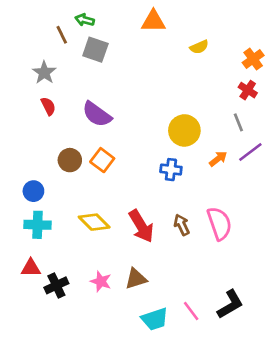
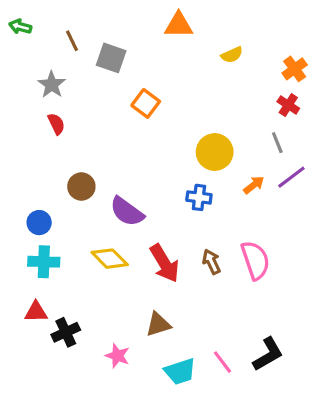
green arrow: (85, 20) -> (20, 27), moved
purple semicircle: (97, 114) -> (127, 212), moved
orange square: (102, 160) -> (146, 103), moved
pink star: (101, 281) -> (117, 356), moved

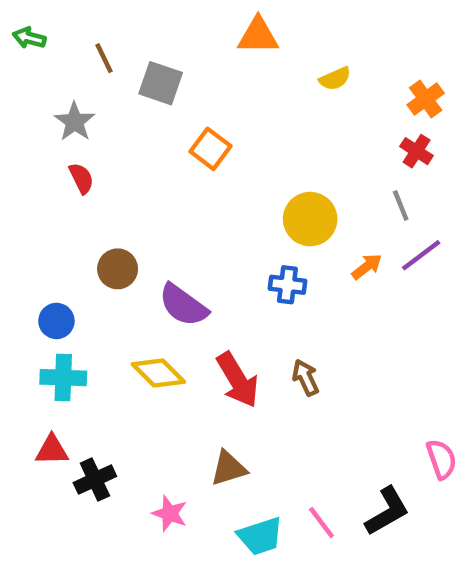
pink semicircle: (255, 260) -> (441, 459), moved, size x0.7

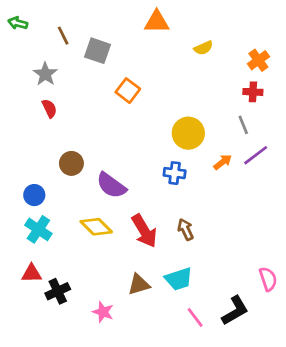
red cross: (417, 151) -> (253, 92), turned -30
cyan cross: (63, 378) -> (38, 229), turned 32
cyan trapezoid: (260, 536) -> (179, 279), moved

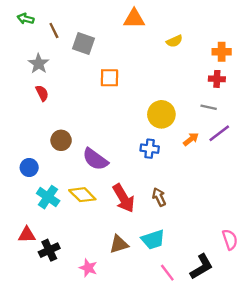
green arrow: (18, 23) -> (26, 19), moved
orange cross: (258, 60) -> (222, 52), turned 36
orange square: (128, 91) -> (109, 78), turned -36
gray line: (243, 125) -> (209, 107), turned -56
cyan cross: (38, 229) -> (48, 197), moved

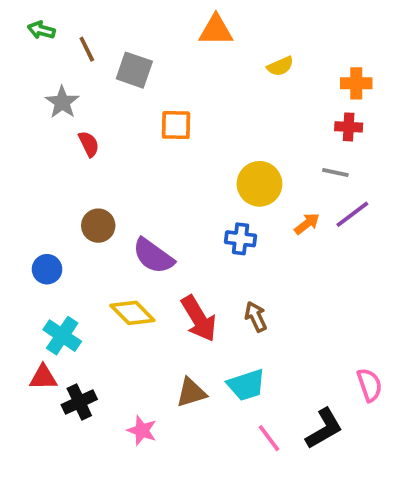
red semicircle: (42, 93) -> (89, 144), moved
cyan cross: (48, 197) -> (62, 336), moved

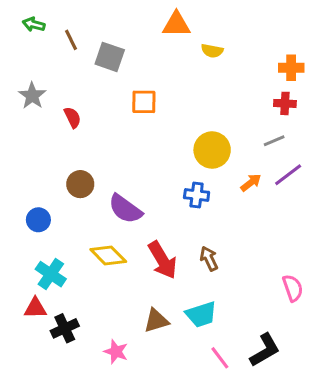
yellow semicircle: (280, 66) -> (212, 51), moved, turned 35
gray star: (62, 102) -> (32, 96), moved
gray line: (335, 172) -> (274, 141), turned -35
pink semicircle: (370, 385) -> (293, 288), moved

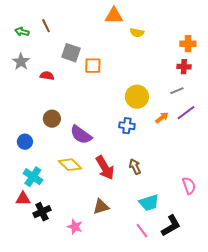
green arrow: (34, 24) -> (22, 32), moved
gray square: (110, 57) -> (71, 53), moved
red semicircle: (73, 117) -> (47, 76), turned -56
cyan trapezoid: (201, 314) -> (149, 203), moved

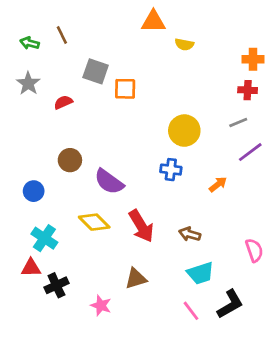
red semicircle: (47, 76) -> (63, 102), turned -32
orange arrow: (162, 118) -> (218, 184), moved
brown arrow: (135, 167) -> (190, 234), moved, turned -49

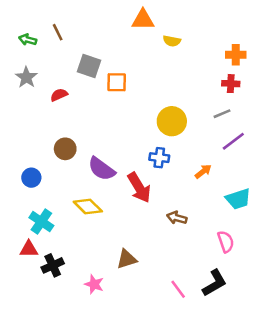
red arrow: (141, 226) -> (139, 188), moved
pink semicircle: (254, 250) -> (226, 242), moved
cyan trapezoid: (200, 273) -> (238, 199), moved

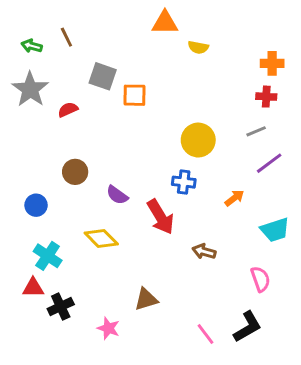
gray star: (26, 77) -> (30, 89), size x1.4
purple semicircle: (102, 169) -> (117, 195), size x0.7

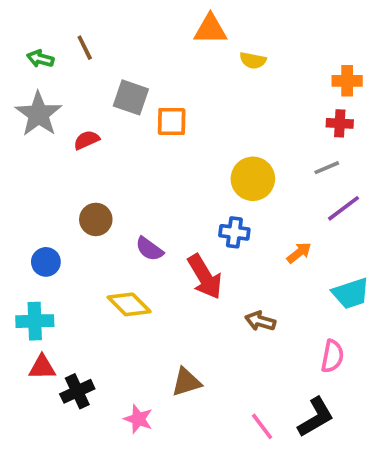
cyan cross: (48, 256) -> (35, 321), moved, turned -36
pink semicircle: (260, 279) -> (332, 356), turned 30

